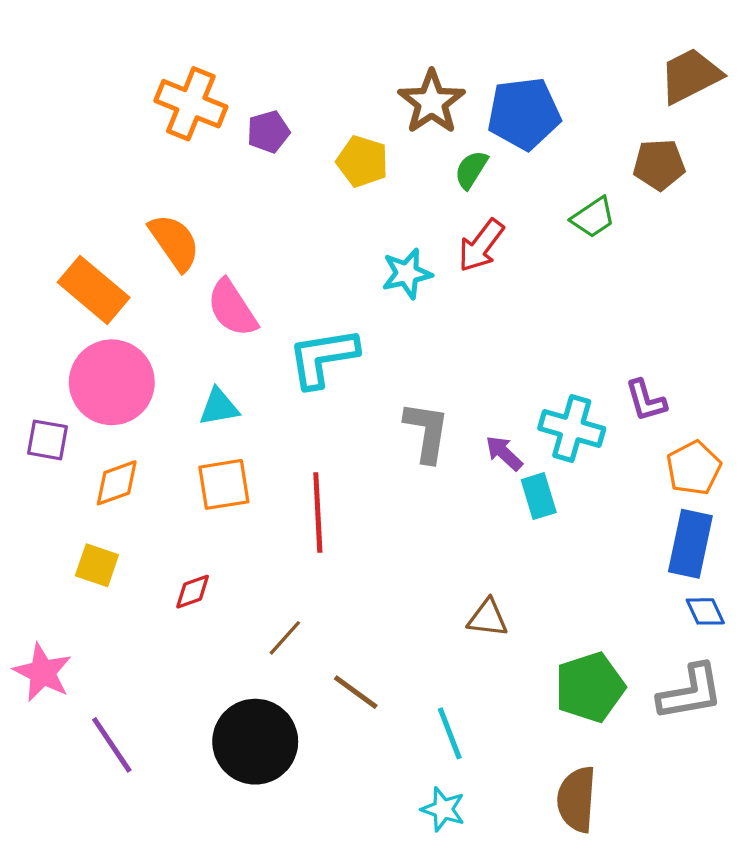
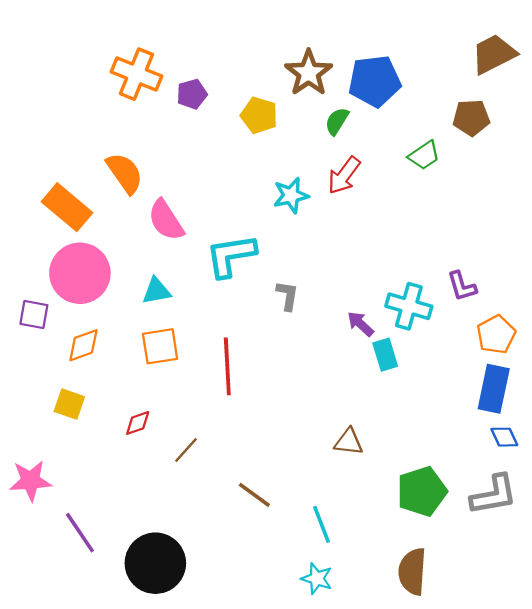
gray L-shape: (427, 432) -> (287, 296), moved, size x0.7
brown line: (285, 638) -> (186, 450), moved
pink star: (43, 672) -> (30, 481), turned -30
black circle: (255, 742) -> (155, 563), moved

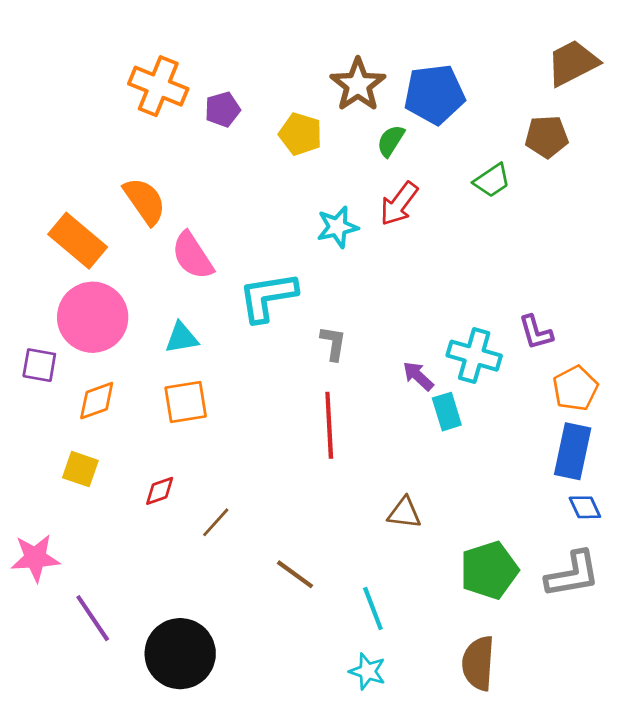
red line: (227, 366) -> (329, 425), moved

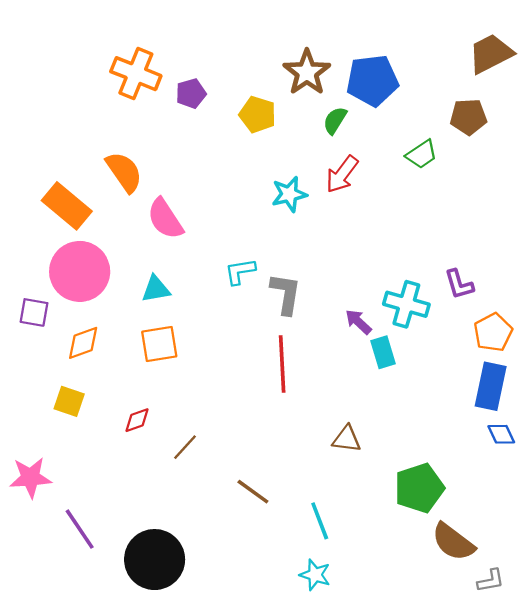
cyan L-shape: (268, 297) -> (240, 271), moved, size x0.6
gray L-shape: (333, 343) -> (286, 294), size x1.4
gray L-shape: (573, 574) -> (491, 581), moved, size x0.6
brown semicircle: (478, 663) -> (453, 542), moved, turned -57

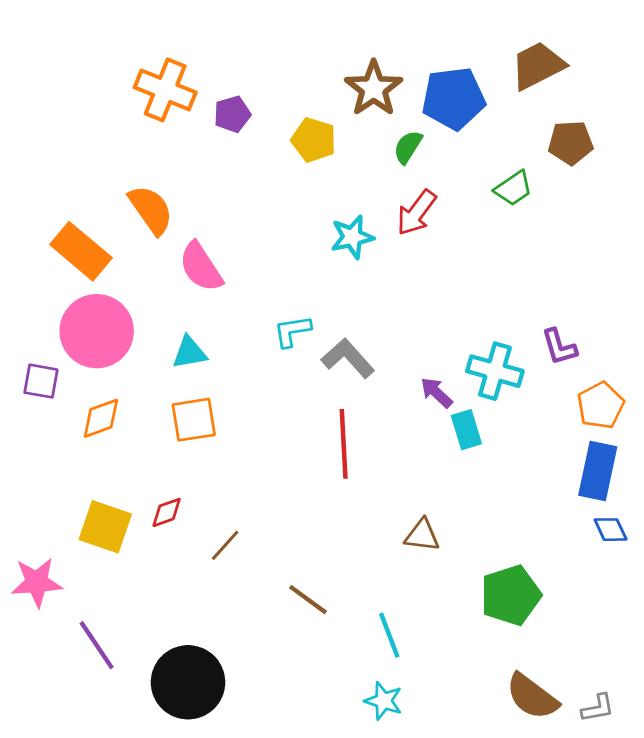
brown trapezoid: (491, 54) -> (538, 66), moved
gray L-shape: (286, 294) -> (348, 358), turned -51
yellow square: (69, 401) -> (105, 527), moved, size x1.4
brown semicircle: (453, 542) -> (532, 697), moved

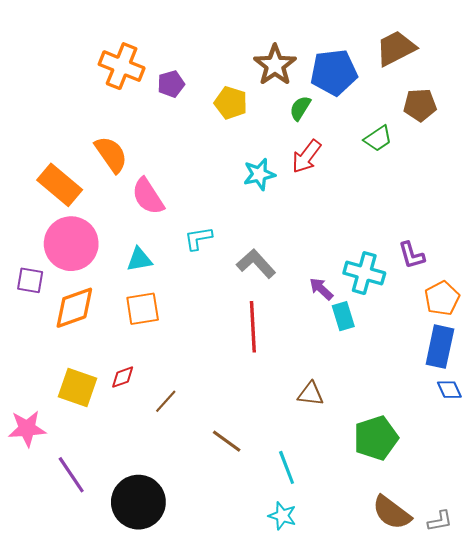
cyan L-shape: (292, 331) -> (198, 238), moved
orange diamond: (101, 418) -> (74, 308), size x1.4

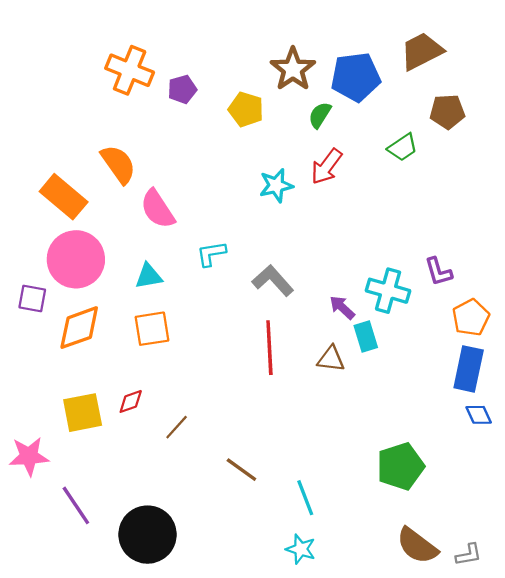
yellow square: (77, 388) -> (83, 413), turned -30
brown triangle: (311, 394) -> (331, 359), moved

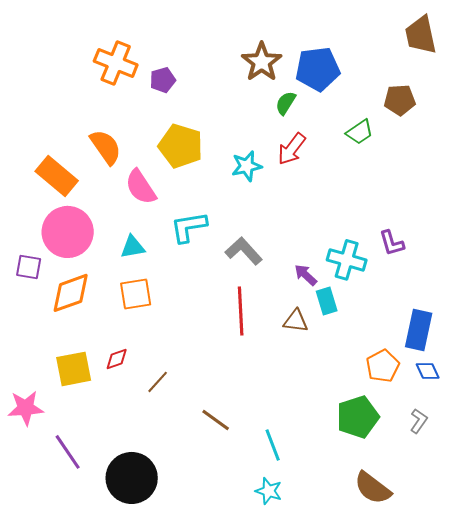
brown trapezoid: (422, 51) -> (421, 35), moved, turned -75
yellow pentagon: (246, 109) -> (181, 146), moved, size x1.4
cyan L-shape: (211, 254) -> (189, 227), size x1.4
orange pentagon: (471, 318) -> (383, 366), moved
gray L-shape: (469, 555) -> (419, 421), moved, turned -45

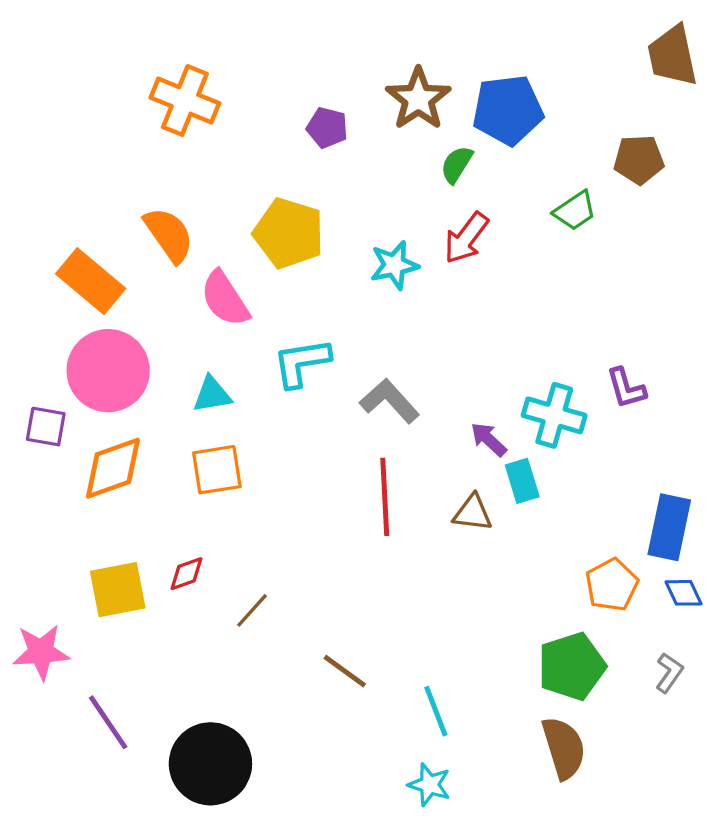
purple pentagon: (163, 80) -> (327, 128), moved, turned 30
brown semicircle: (373, 488) -> (564, 748), moved, turned -144

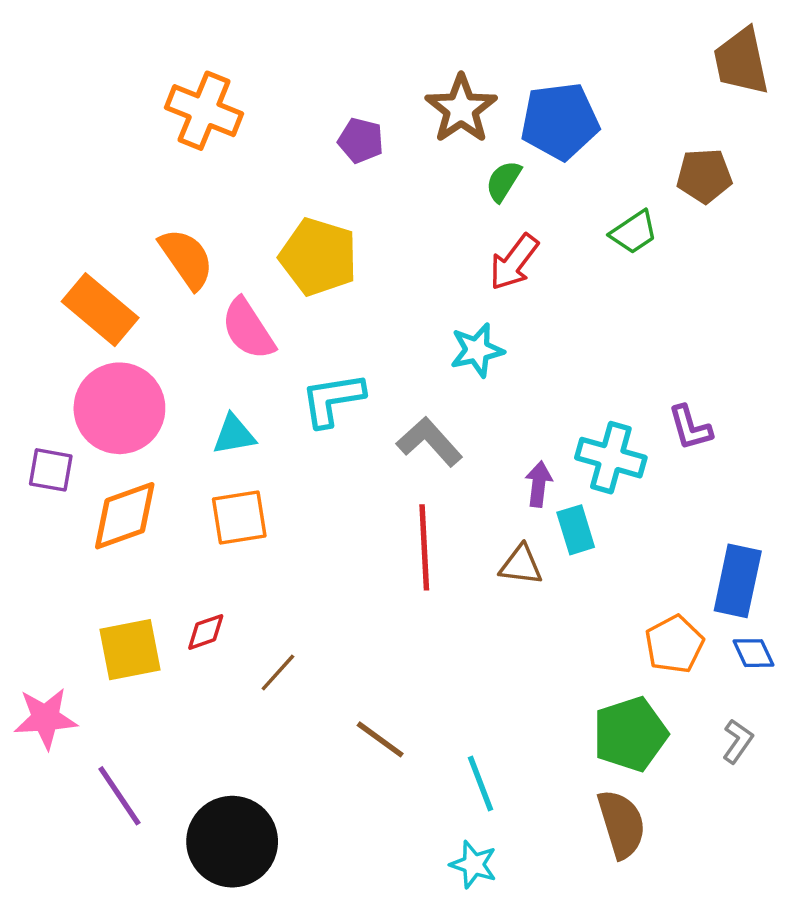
cyan star: (394, 265) -> (477, 350), moved
purple arrow: (489, 439) -> (539, 484), turned 54

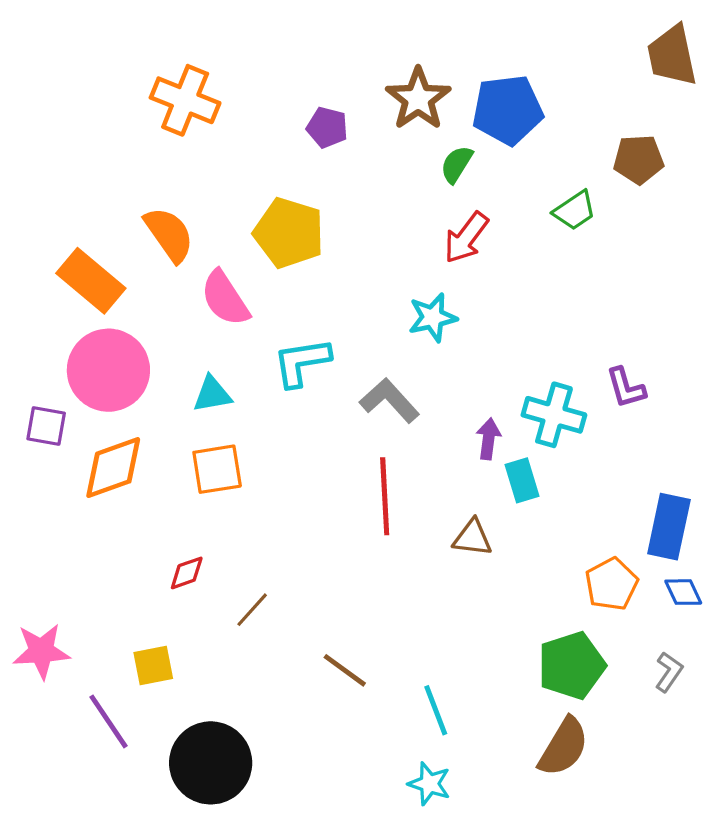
brown triangle: (521, 565) -> (472, 538), moved
yellow square: (130, 650) -> (153, 666), moved, size x0.7
brown semicircle: (621, 824) -> (564, 747), turned 48

